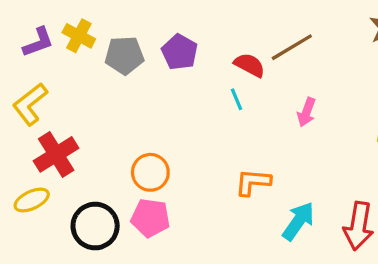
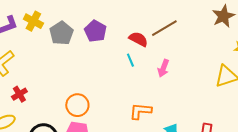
gray pentagon: (124, 55) -> (61, 33), turned -30
pink arrow: (306, 112) -> (163, 68), moved
red cross: (56, 154) -> (19, 94), size x0.6

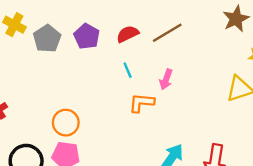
red semicircle: (138, 39) -> (128, 34), moved, turned -54
orange L-shape: (140, 111) -> (142, 103), moved

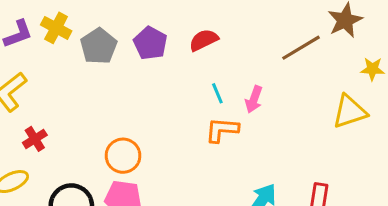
brown line: (167, 33) -> (301, 48), moved
cyan line: (128, 70) -> (217, 93), moved

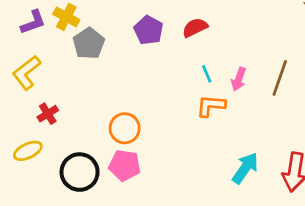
gray pentagon: (99, 46) -> (89, 43), moved
brown line: (301, 48) -> (280, 78), moved, turned -40

